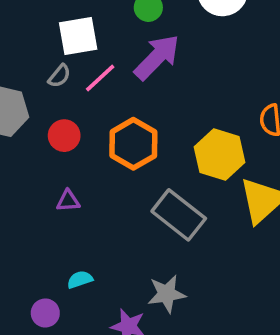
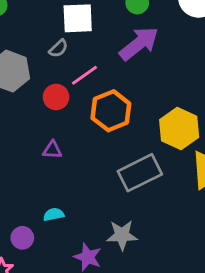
pink line: (100, 78) -> (84, 75), moved
gray rectangle: (179, 215) -> (140, 173), turned -72

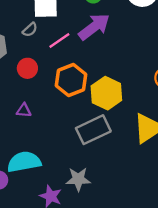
pink line: (84, 75) -> (59, 41), moved
yellow hexagon: (179, 129) -> (106, 93), moved
cyan semicircle: (54, 214) -> (24, 162), size x2.0

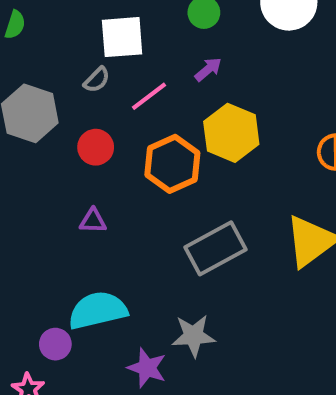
purple arrow: (94, 27) -> (208, 69), size x0.5
yellow hexagon: (106, 93) -> (231, 133), moved

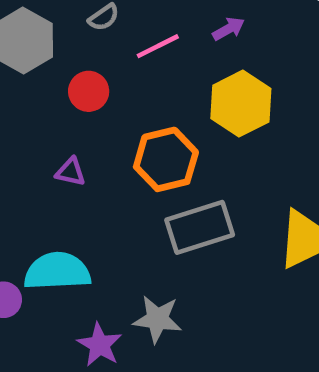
orange hexagon: (172, 164) -> (166, 159), moved

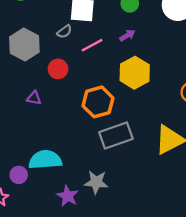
purple triangle: (71, 172) -> (34, 98), moved

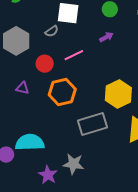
pink line: (92, 45) -> (74, 55), moved
yellow hexagon: (135, 73) -> (118, 94), moved
orange hexagon: (98, 102) -> (62, 92), moved

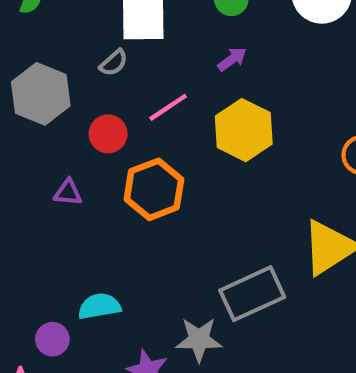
yellow hexagon: (118, 94) -> (244, 130), moved
gray rectangle: (93, 124) -> (252, 294), moved
cyan semicircle: (30, 142) -> (99, 306), size x0.7

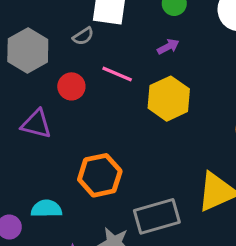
pink line: (168, 107) -> (117, 74), turned 48
orange hexagon: (154, 189) -> (100, 175), moved
purple triangle: (68, 193) -> (36, 124), size x1.5

